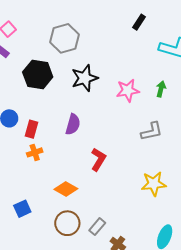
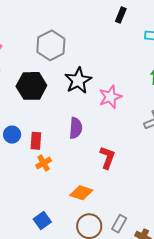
pink star: (128, 90) -> (110, 97), moved

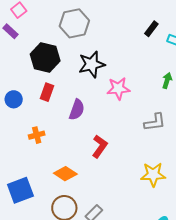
black rectangle: (121, 15) -> (151, 29), moved
red rectangle: (36, 141) -> (47, 92), moved
blue square: (42, 221) -> (20, 190), size x1.5

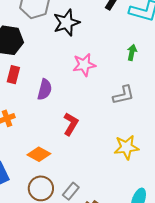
black star: (92, 64) -> (67, 23), moved

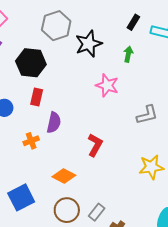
green arrow: (132, 52) -> (128, 54), moved
pink star: (84, 65) -> (107, 85), turned 30
purple semicircle: (45, 89) -> (54, 123), moved

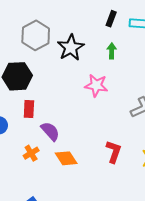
purple semicircle: (54, 123) -> (50, 131), turned -45
red L-shape: (95, 145) -> (114, 152), moved
orange diamond: (64, 176) -> (66, 158), moved, turned 40

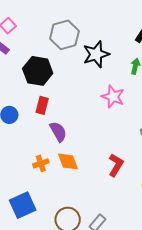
orange cross: (31, 153) -> (41, 163), moved

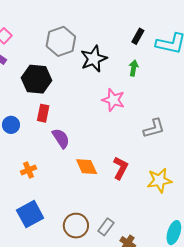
orange diamond: (68, 161) -> (87, 167), moved
orange cross: (41, 163) -> (29, 170), moved

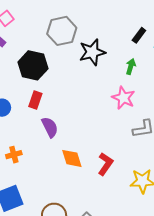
pink star: (113, 100) -> (123, 98), moved

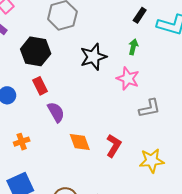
black star: (92, 52) -> (93, 57), moved
red rectangle: (35, 100) -> (40, 86), turned -42

